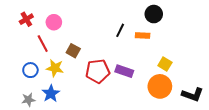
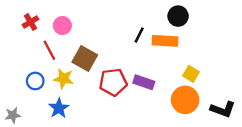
orange rectangle: (143, 35) -> (165, 41), size x1.5
brown square: (73, 51) -> (85, 59), size x1.5
gray star: (28, 100) -> (13, 115), moved

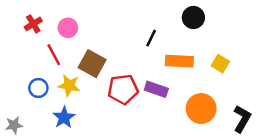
orange rectangle: (165, 41) -> (179, 61), moved
yellow square: (191, 74) -> (220, 64), moved
black L-shape: (223, 109) -> (242, 119), turned -80

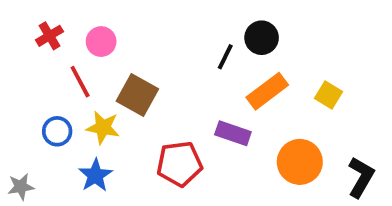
black circle: (193, 18) -> (262, 38), moved
orange rectangle: (179, 61) -> (267, 91), turned -40
red pentagon: (123, 89) -> (179, 164), moved

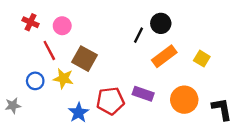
red cross: (49, 36) -> (31, 22), turned -35
purple rectangle: (233, 133) -> (143, 94), moved
blue star: (95, 175) -> (79, 113), moved
black L-shape: (361, 177) -> (222, 109), turned -40
gray star: (21, 187) -> (13, 106), moved

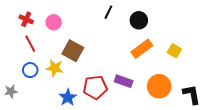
black line: (138, 35) -> (108, 12), moved
red line: (49, 50) -> (30, 44), moved

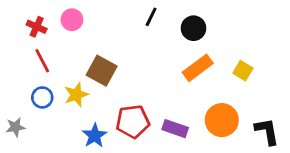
pink circle: (54, 22) -> (72, 20), moved
yellow star: (55, 68) -> (76, 95), turned -30
purple rectangle: (124, 81) -> (175, 129), moved

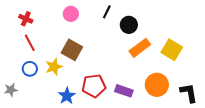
pink circle: (72, 20) -> (71, 14), moved
black circle: (194, 28) -> (129, 25), moved
yellow square: (243, 71) -> (172, 50), size x1.5

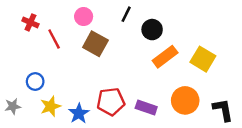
red line: (30, 43) -> (54, 39), moved
brown square: (72, 50) -> (95, 44), moved
yellow star: (54, 67) -> (51, 106), moved

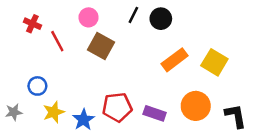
black circle: (152, 30) -> (161, 19), moved

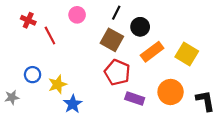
black circle: (161, 19) -> (140, 27), moved
brown square: (101, 46) -> (112, 40), moved
red pentagon: (117, 107) -> (117, 72), moved, turned 30
yellow star: (54, 112) -> (58, 84), moved

